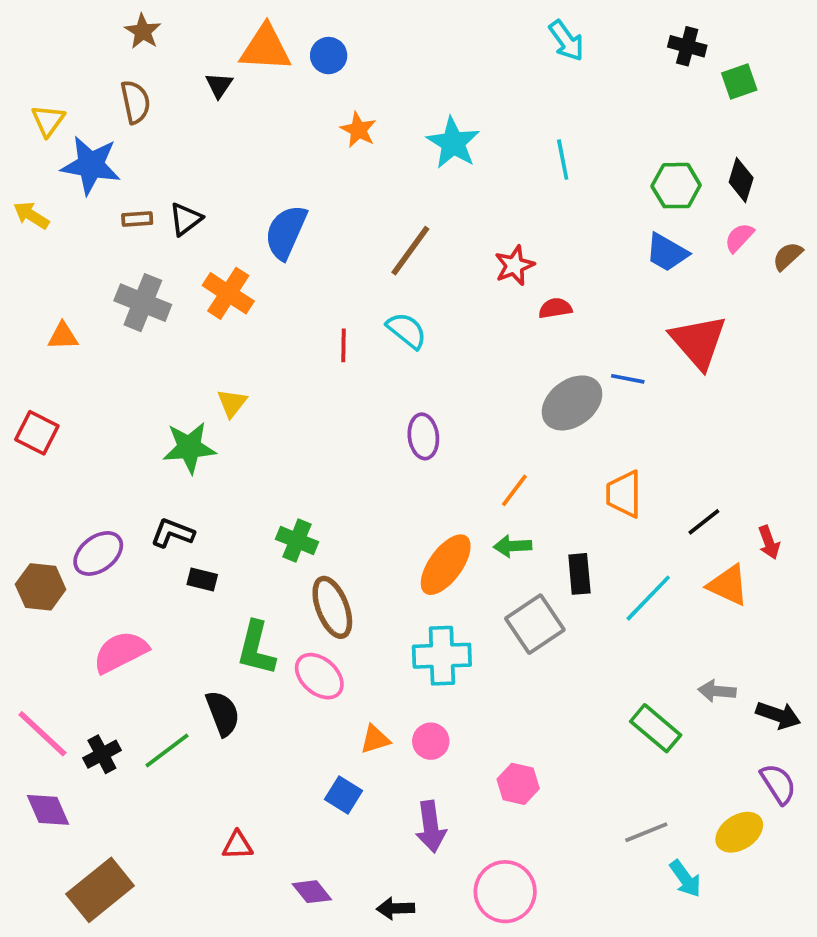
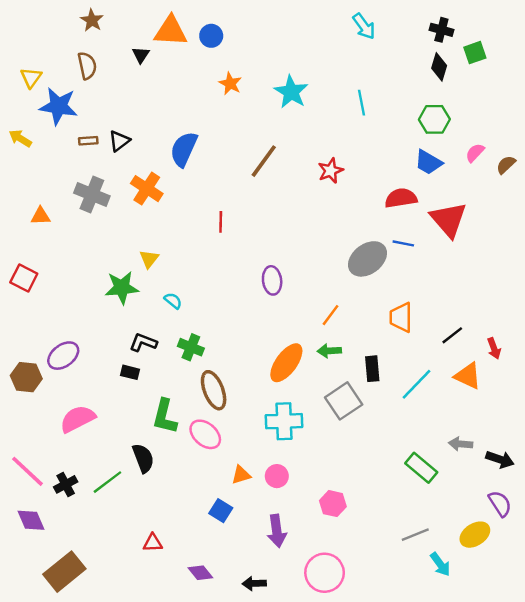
black diamond: (741, 180) -> (439, 67), moved
red semicircle: (555, 308) -> (401, 198), moved, size x1.5
cyan semicircle: (407, 331) -> (173, 301), moved, size x0.7
black L-shape: (173, 533) -> (143, 342), moved

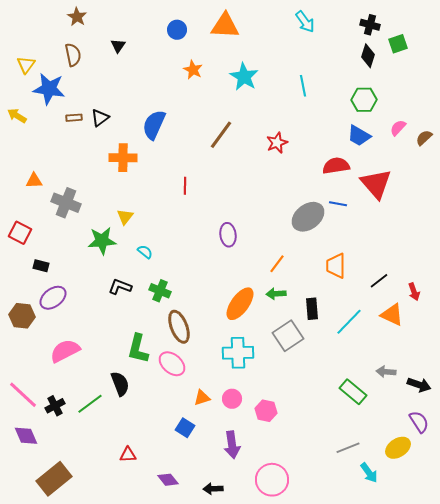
orange triangle: (171, 31) -> (225, 26), moved
orange cross: (147, 189) -> (123, 158), turned -32
gray cross: (92, 194) -> (66, 203), moved
black rectangle: (130, 372) -> (41, 266), moved
pink hexagon: (333, 504) -> (266, 411), moved

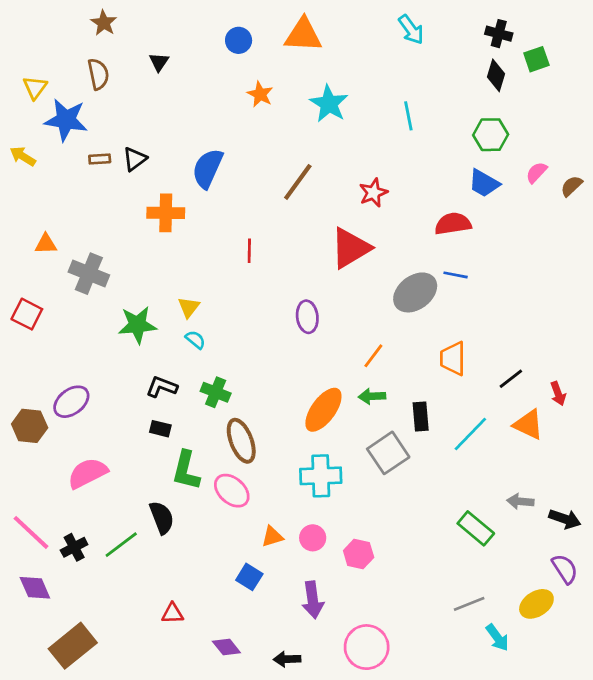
red triangle: (376, 184) -> (350, 248), moved, turned 40
yellow triangle: (125, 217) -> (189, 307), moved
black rectangle: (41, 266) -> (160, 429), moved

